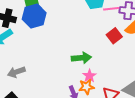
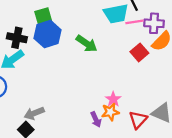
green arrow: (81, 58) -> (87, 44), moved, turned 42
gray arrow: (16, 72) -> (34, 113), moved

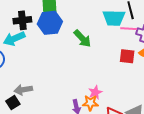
black cross: (17, 38) -> (22, 20), turned -30
red square: (139, 52) -> (127, 56), turned 35

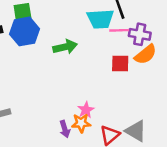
green arrow: (82, 39) -> (65, 47), turned -54

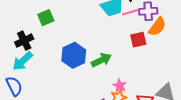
blue hexagon: (25, 31) -> (74, 55), moved
green arrow: (65, 47) -> (101, 60), moved

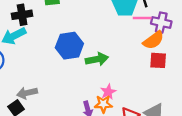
orange semicircle: (157, 27) -> (153, 40), moved
red square: (138, 40) -> (158, 60), moved

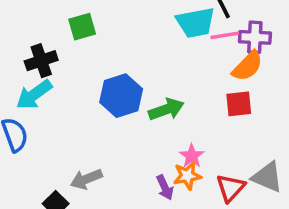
red square: (158, 60) -> (239, 104), moved
gray arrow: (27, 93) -> (86, 179), moved

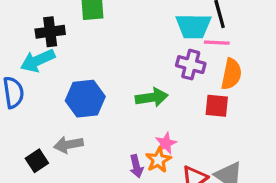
purple cross: (255, 37) -> (191, 65), moved
orange semicircle: (247, 66) -> (231, 74), turned -44
blue hexagon: (121, 96) -> (85, 99), moved
orange star: (187, 176) -> (158, 160), turned -30

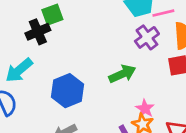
black cross: (50, 32) -> (38, 32), moved
purple cross: (191, 65) -> (147, 37), turned -35

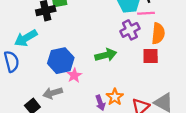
pink star: (145, 109) -> (74, 75), moved

